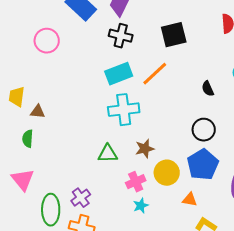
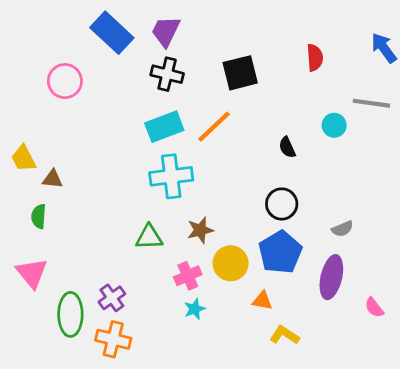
yellow trapezoid: (17, 97) -> (23, 158), turned -35

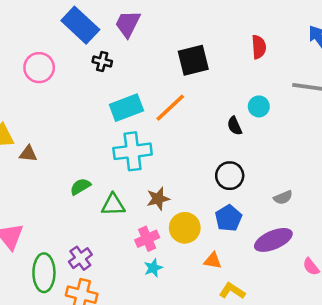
black cross: (167, 74) -> (102, 62), moved, size x0.7
cyan circle: (334, 125) -> (259, 106), moved
green semicircle: (39, 216) -> (80, 187), moved, turned 55
blue pentagon: (280, 252) -> (228, 218), size x0.7
purple ellipse: (331, 277) -> (273, 240), turned 54

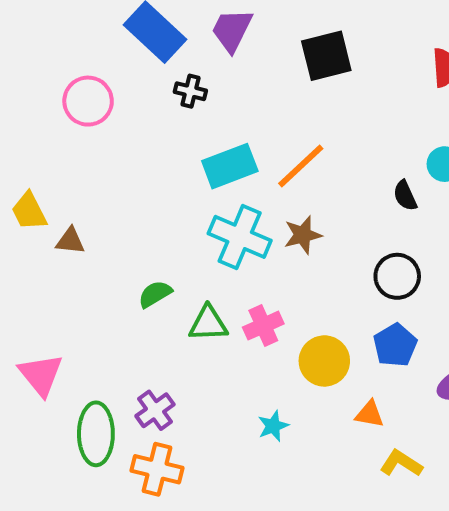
black square: (193, 60) -> (326, 56), moved
cyan cross: (133, 151) -> (240, 237), turned 30
brown star: (158, 199) -> (303, 235), moved
pink cross: (147, 239) -> (263, 326), moved

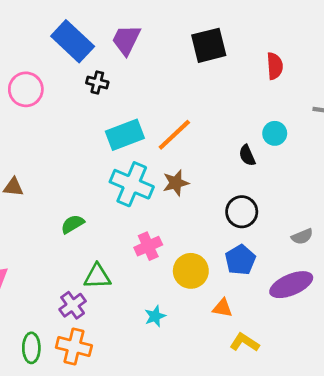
black square: (326, 56) -> (209, 45), moved
green triangle: (208, 324) -> (97, 276), moved
green ellipse: (96, 434) -> (31, 348), moved, size x0.7

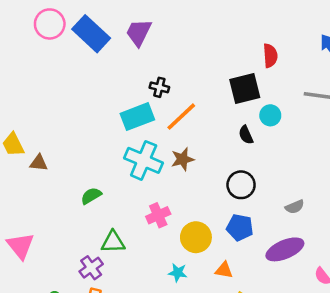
black square: (209, 45) -> (245, 89), moved
black cross: (97, 82) -> (159, 87), moved
pink circle: (26, 89) -> (50, 24), moved
blue pentagon: (240, 260) -> (240, 227), turned -30
cyan star: (155, 316) -> (178, 273), moved, turned 30

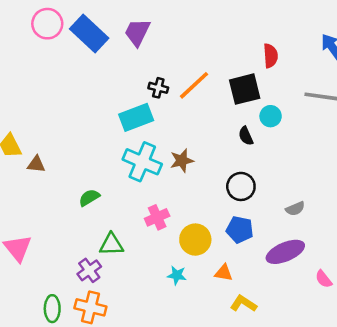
orange line: (181, 117) -> (194, 85), moved

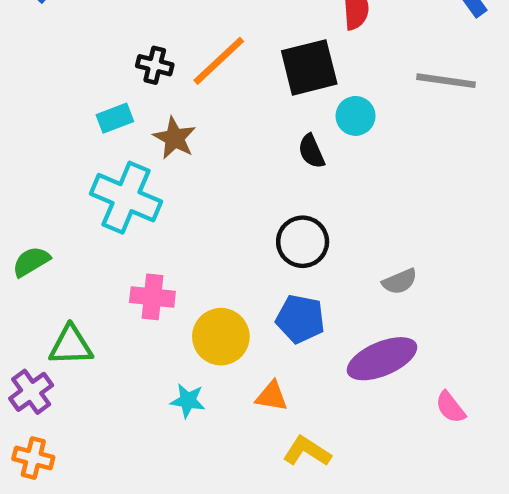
cyan rectangle: (136, 117) -> (115, 118), size x0.6
brown star: (182, 161) -> (175, 138), moved, turned -30
pink cross: (157, 217) -> (152, 297), turned 30
orange cross: (90, 307) -> (33, 458), size x0.7

